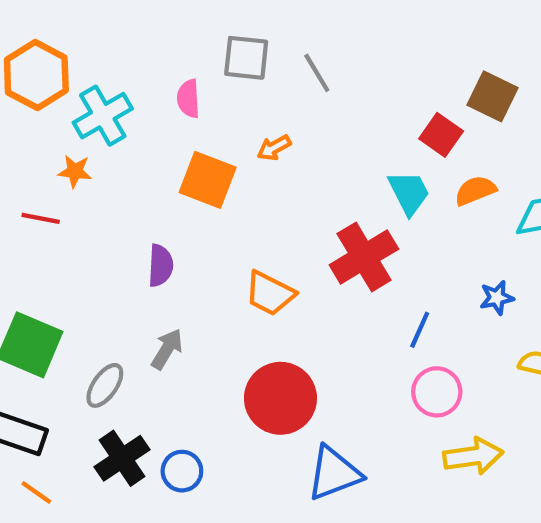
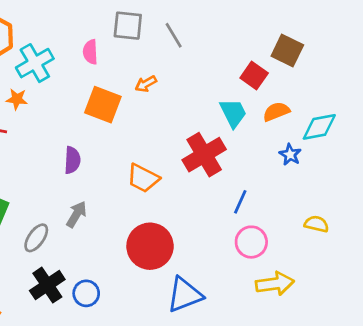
blue star: (497, 298) -> (290, 155), moved, turned -30

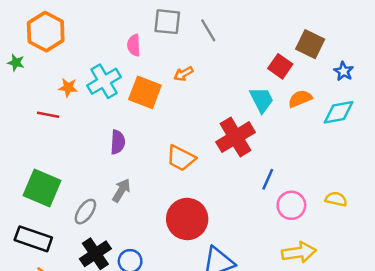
cyan cross: (35, 63) -> (104, 81), moved
blue star: (290, 155) -> (344, 71), moved
pink circle: (251, 242) -> (291, 205), moved

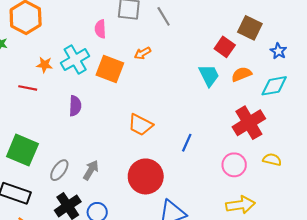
red cross: (236, 137) -> (249, 123), moved
purple semicircle: (118, 142) -> (75, 106), moved
blue line: (268, 179) -> (187, 143), moved
gray arrow: (121, 190) -> (91, 170), moved

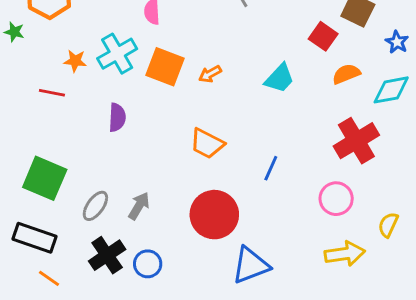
orange arrow: (143, 53) -> (210, 74), moved
cyan trapezoid: (209, 75) -> (280, 78), moved, turned 70
yellow semicircle: (272, 160) -> (388, 225), moved, turned -78

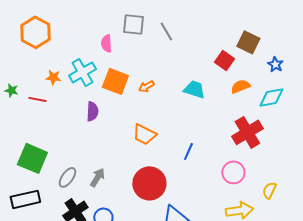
green star: (14, 32) -> (11, 90), moved
cyan trapezoid: (280, 78) -> (194, 89), turned -115
purple semicircle: (117, 117) -> (92, 111), moved
black rectangle: (35, 238) -> (25, 199), turned -32

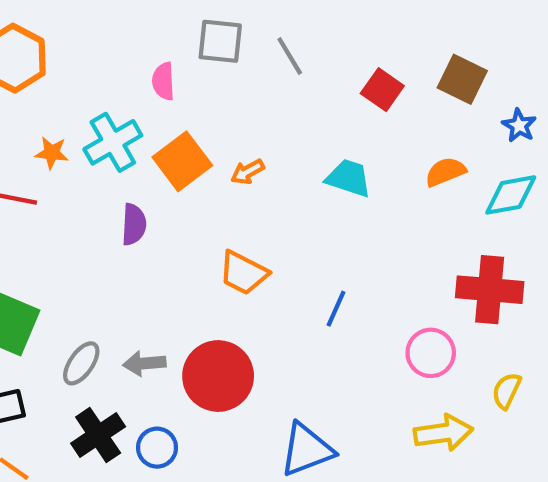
red square: (224, 60) -> (382, 90), moved
orange square: (115, 81) -> (182, 161), turned 32
red cross: (247, 132) -> (490, 290), moved, turned 36
gray arrow: (97, 177) -> (144, 363), turned -126
red circle: (149, 183) -> (218, 376), moved

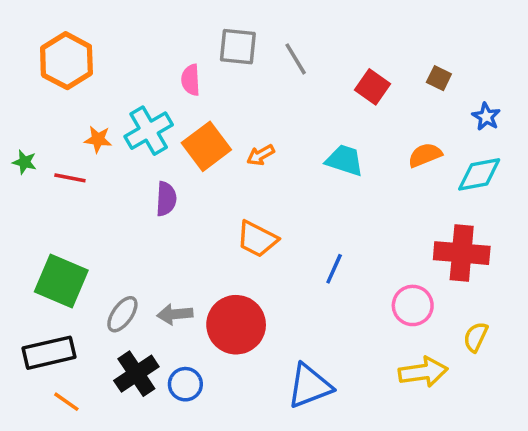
brown square: (462, 79) -> (439, 78), size x0.6

